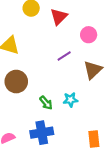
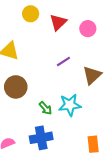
pink circle: (89, 35) -> (88, 29), moved
cyan star: (70, 100) -> (70, 105), size x1.5

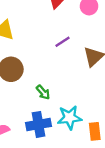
cyan star: (70, 105) -> (69, 118), moved

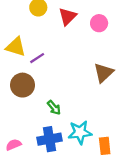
purple line: (63, 42) -> (37, 58), moved

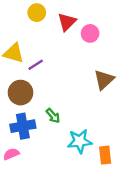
pink circle: (99, 23) -> (90, 33), moved
blue cross: (50, 139) -> (23, 126), moved

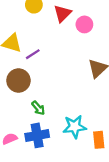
green arrow: (53, 116) -> (38, 108), moved
blue cross: (23, 126) -> (37, 135), moved

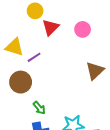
red triangle: (62, 13) -> (51, 27), moved

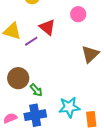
red triangle: (51, 27) -> (47, 27), moved, turned -36
brown circle: (21, 82) -> (18, 78), moved

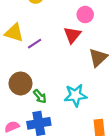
red triangle: (47, 27) -> (72, 35), moved, turned 30
cyan star: (69, 107) -> (75, 95), moved

